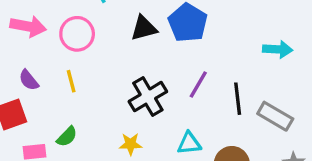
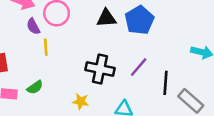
purple semicircle: (29, 80) -> (33, 26), moved
black cross: (148, 97) -> (100, 69), turned 32

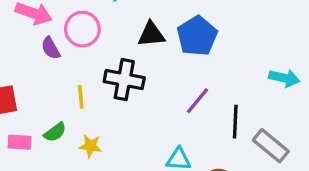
yellow line: (46, 47) -> (81, 97), moved
black cross: (100, 69) -> (124, 80), moved
yellow star: (81, 101) -> (90, 146), moved

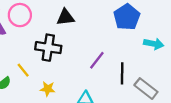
blue pentagon: (197, 36) -> (127, 17), moved
yellow line: (81, 97) -> (23, 70), moved, turned -32
yellow star: (90, 146) -> (48, 89), moved

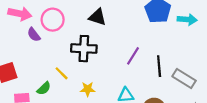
black triangle: (65, 17) -> (97, 17), turned 30
cyan arrow: (154, 44) -> (187, 20), moved

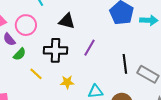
purple line: (133, 56) -> (89, 48), moved
green semicircle: (44, 88) -> (20, 54), moved
yellow star: (88, 89) -> (67, 82), moved

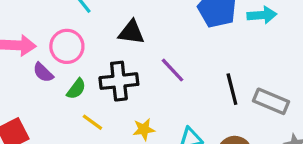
purple line: (89, 48) -> (172, 70), turned -66
green semicircle: (20, 54) -> (76, 89), moved

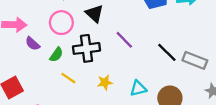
black triangle: (131, 32) -> (95, 14), turned 36
pink circle: (67, 46) -> (61, 23), moved
black line: (232, 89) -> (167, 52), turned -30

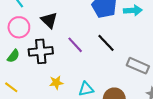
black line: (167, 52) -> (106, 43), moved
yellow line: (68, 78) -> (11, 87), moved

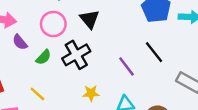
purple line: (75, 45) -> (127, 66), moved
black cross: (41, 51) -> (76, 55), turned -30

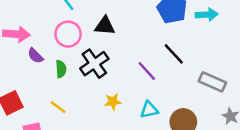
black triangle: (90, 19) -> (105, 26), turned -40
green semicircle: (43, 57) -> (61, 69), turned -42

